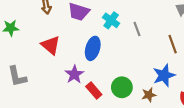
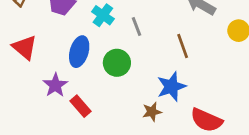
green circle: (122, 87) -> (117, 63), moved

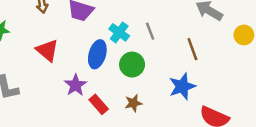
cyan cross: (103, 15) -> (119, 32), moved
brown star: (152, 112) -> (133, 103), moved

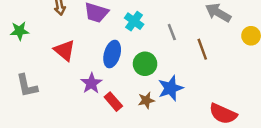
gray line: (150, 31) -> (172, 32), moved
cyan cross: (119, 32) -> (134, 21), moved
blue star: (182, 86) -> (171, 88), moved

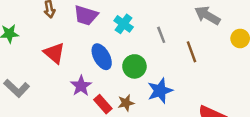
blue ellipse: (112, 54) -> (102, 57), turned -45
gray L-shape: (27, 86) -> (17, 88), turned -35
brown star: (146, 100) -> (126, 103), moved

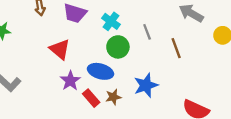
red triangle: (54, 53) -> (60, 49), moved
blue ellipse: (102, 57) -> (100, 71), moved, turned -45
green circle: (134, 66) -> (118, 47), moved

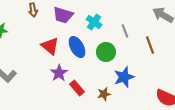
green circle: (118, 47) -> (106, 52), moved
blue ellipse: (100, 71) -> (77, 47), moved, turned 45
brown star: (113, 97) -> (104, 94), moved

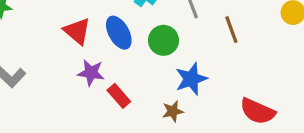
purple star: (59, 73) -> (91, 73), turned -30
brown star: (104, 94) -> (173, 111), moved

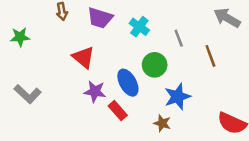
blue ellipse: (119, 33) -> (128, 83), moved
brown star: (173, 111) -> (162, 123), turned 30

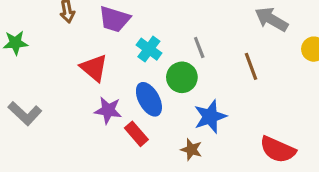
cyan cross: (139, 27) -> (149, 49), moved
gray line: (179, 38) -> (199, 47), moved

